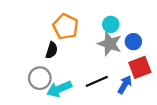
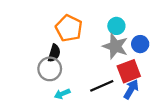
red square: (140, 67) -> (129, 71), moved
gray circle: (40, 78) -> (50, 69), moved
cyan arrow: (59, 89) -> (62, 94), size x0.6

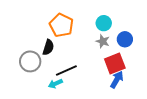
gray star: (115, 46) -> (103, 41), size x0.6
gray circle: (50, 69) -> (30, 61), moved
black line: (102, 86) -> (66, 71), moved

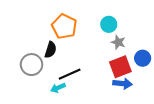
blue circle: (125, 39) -> (143, 58), moved
gray star: (103, 41) -> (118, 42), moved
blue arrow: (117, 80) -> (123, 84), turned 66

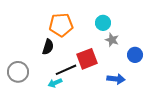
orange pentagon: (64, 26) -> (61, 25), turned -30
gray circle: (31, 65) -> (18, 72), moved
red square: (120, 67) -> (87, 59), moved

